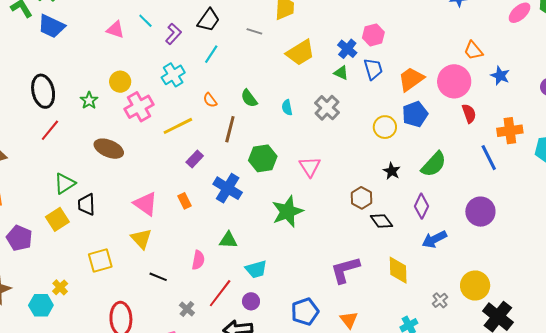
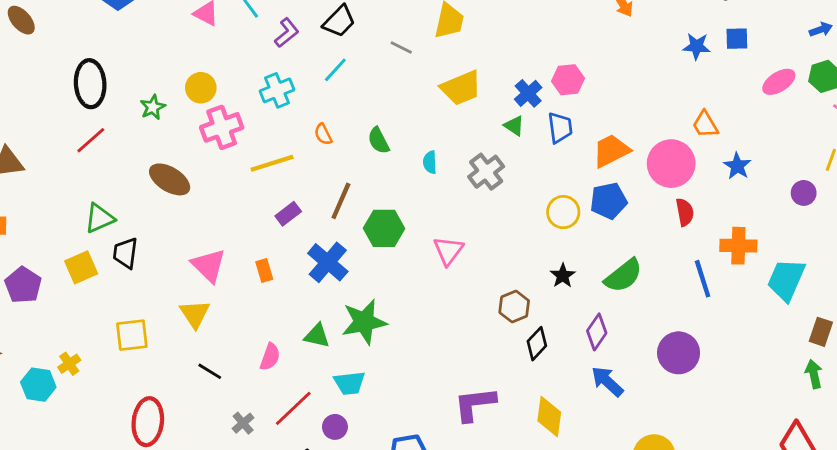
brown line: (230, 129) -> (341, 201), moved
green star: (287, 212) -> (364, 322), moved
black diamond: (381, 221) -> (537, 344), turned 70
blue arrow: (434, 239) -> (607, 381), turned 60

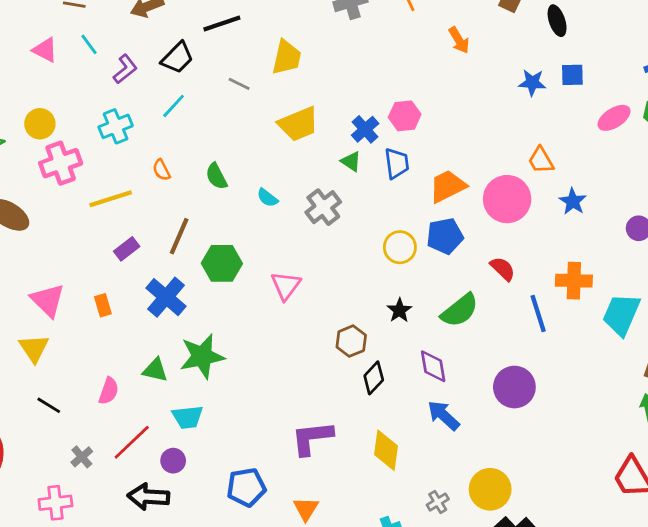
cyan semicircle: (430, 162) -> (267, 198), turned -50
red semicircle: (685, 212) -> (503, 269), moved, turned -36
purple diamond: (597, 332) -> (433, 366), turned -44

